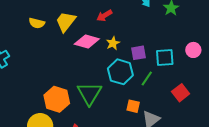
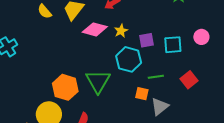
yellow semicircle: (37, 23) -> (45, 11), turned 35
green line: (147, 78) -> (156, 77), moved, turned 49

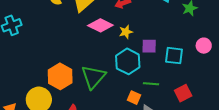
pink circle: (201, 37) -> (204, 46), moved

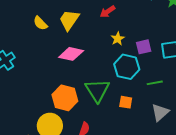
pink diamond: (100, 25) -> (71, 54), moved
orange square: (134, 98) -> (126, 102), moved

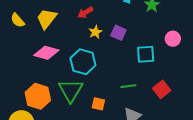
yellow star: (118, 39) -> (95, 32), moved
purple square: (144, 47) -> (118, 33), moved, turned 35
cyan hexagon: (127, 67) -> (83, 62), moved

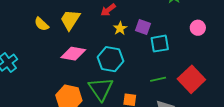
cyan square: (146, 54) -> (160, 44), moved
red square: (162, 89) -> (191, 79), size x1.5

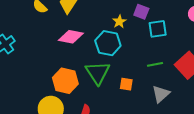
yellow star: (120, 28) -> (119, 22), moved

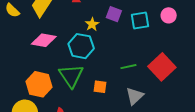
cyan square: (158, 29) -> (140, 20), moved

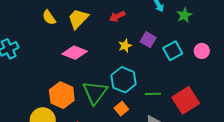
cyan square: (140, 20) -> (173, 51), turned -30
cyan hexagon: (81, 46) -> (124, 80), moved
orange square: (100, 87) -> (121, 109), turned 32

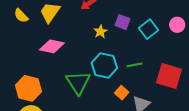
green line: (153, 94) -> (135, 65), moved
orange hexagon: (62, 95) -> (28, 88), moved
red square: (186, 100) -> (169, 76), turned -32
orange square: (121, 109) -> (122, 93), moved

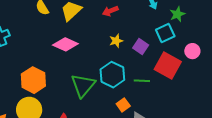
purple square: (122, 22) -> (141, 46), moved
cyan square: (148, 29) -> (165, 33), moved
red square: (169, 76) -> (168, 65), moved

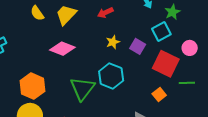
green line: (142, 81) -> (187, 83), moved
orange square: (123, 105) -> (159, 94), moved

